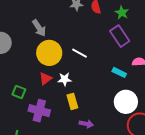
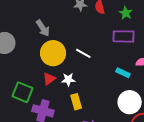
purple rectangle: (120, 36) -> (123, 36), turned -55
green square: (19, 92) -> (23, 92), size x1.5

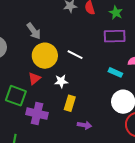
red triangle: (49, 79) -> (34, 79), moved
yellow rectangle: (76, 102) -> (70, 103), turned 35

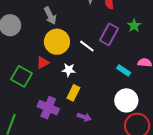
green star: (116, 13) -> (134, 26), moved
purple rectangle: (115, 36) -> (109, 34), moved, turned -70
purple cross: (37, 114) -> (48, 108), moved

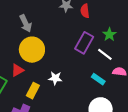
white line: (87, 46) -> (105, 54), moved
white star: (69, 70) -> (55, 78), moved
yellow rectangle: (73, 93) -> (33, 91), moved

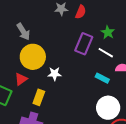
red semicircle: (85, 11) -> (81, 12), turned -144
white star: (55, 78) -> (55, 74), moved

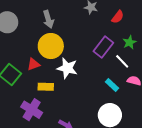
red semicircle: (81, 12) -> (118, 17), moved
white star: (55, 74) -> (67, 68), size x1.5
yellow rectangle: (39, 97) -> (46, 87), turned 56

